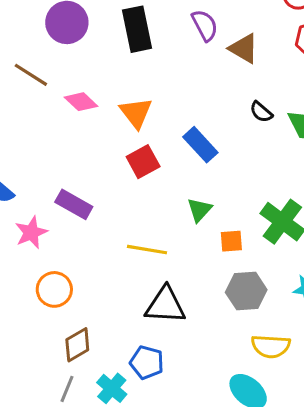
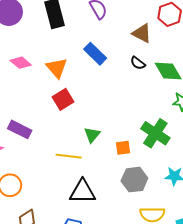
brown triangle: (244, 48) -> (142, 33), moved
blue rectangle: (200, 145) -> (95, 54), moved
green triangle: (199, 210) -> (92, 135), moved

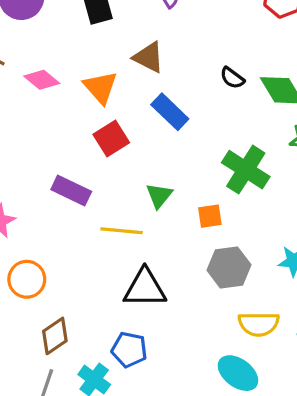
brown triangle: (142, 33) -> (149, 57), moved
blue rectangle: (95, 54) -> (170, 112), moved
purple rectangle: (20, 129) -> (71, 190), moved
green cross: (155, 133) -> (246, 170), moved

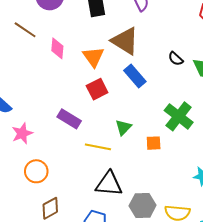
brown triangle: (149, 57) -> (125, 41), size x1.4
pink diamond: (42, 80) -> (57, 48), turned 50
gray hexagon: (229, 267) -> (143, 206), moved

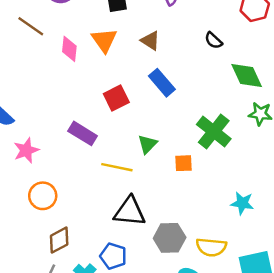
brown triangle: (125, 41) -> (150, 41), size x0.6
orange triangle: (93, 57) -> (104, 40), moved
black semicircle: (176, 59) -> (214, 40), moved

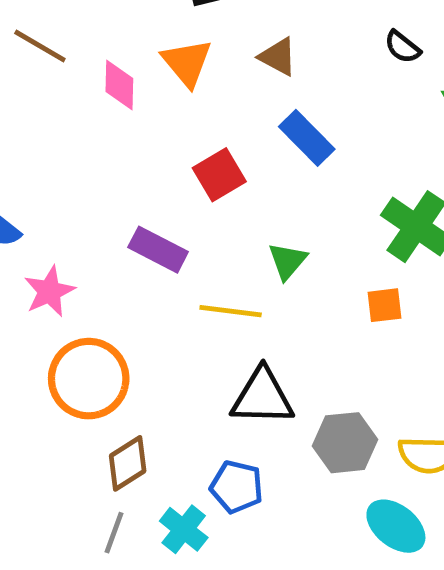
orange square: (183, 163) -> (384, 305), moved
orange circle: (43, 196) -> (89, 379), size x1.4

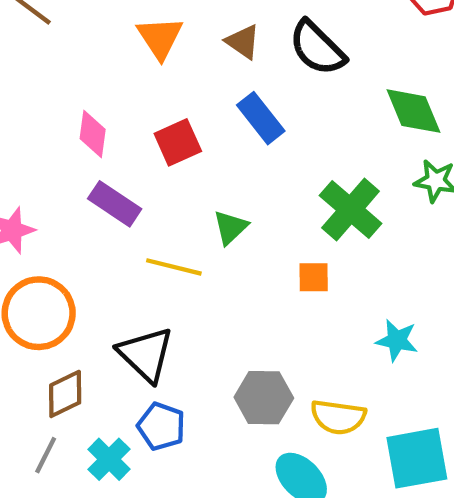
black semicircle: (402, 47) -> (317, 48), moved, size x1.8
pink diamond: (119, 85) -> (93, 134), moved
black triangle: (262, 397) -> (146, 354), moved, turned 36

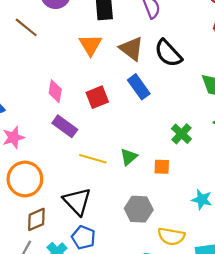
brown triangle: (243, 42) -> (132, 49), size x1.4
green cross: (351, 210) -> (181, 134), size x0.7
green triangle: (230, 227) -> (129, 157), moved
gray hexagon: (264, 398) -> (139, 209), moved

